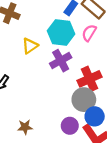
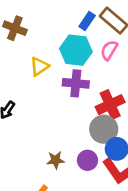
purple cross: (61, 61) -> (76, 83), turned 35
brown star: (25, 127) -> (56, 160), moved

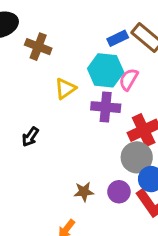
blue rectangle: (87, 21) -> (118, 38), turned 30
pink semicircle: (109, 50) -> (129, 79), moved

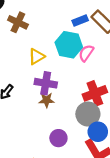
purple cross: (106, 107) -> (46, 83), moved
brown star: (84, 192) -> (46, 100), moved
purple circle: (119, 192) -> (58, 138), moved

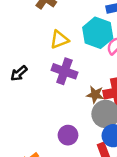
brown star: (46, 100) -> (95, 95), moved

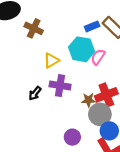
black arrow: (19, 73) -> (35, 93), moved

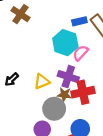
yellow triangle: (51, 60) -> (42, 81), moved
purple cross: (60, 86) -> (68, 77), moved
gray circle: (100, 114) -> (54, 109), moved

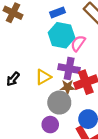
blue rectangle: (79, 21) -> (58, 12), moved

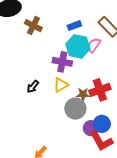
pink semicircle: (78, 43) -> (94, 45), moved
purple cross: (69, 69) -> (62, 62), moved
purple circle: (50, 125) -> (91, 128), moved

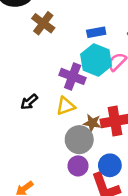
purple circle: (91, 128) -> (78, 166), moved

